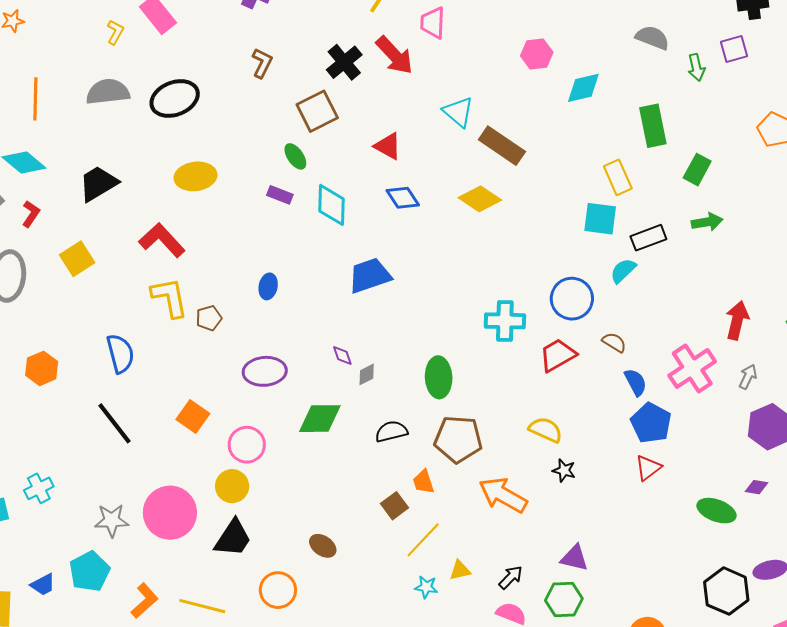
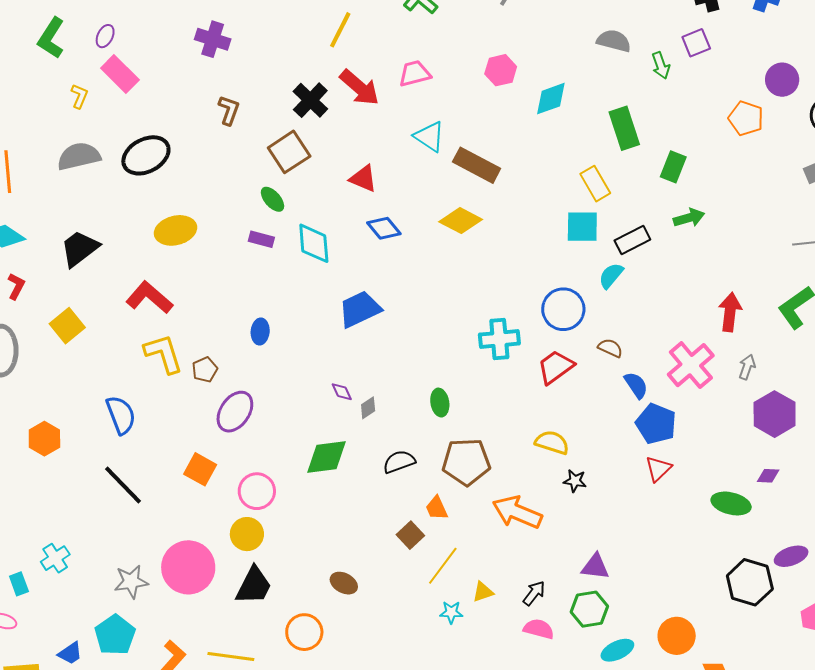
pink trapezoid: (433, 23) -> (415, 74), moved, turned 80
purple ellipse: (265, 371) -> (235, 412), moved, turned -45
green ellipse: (439, 377) -> (440, 403), size x0.7

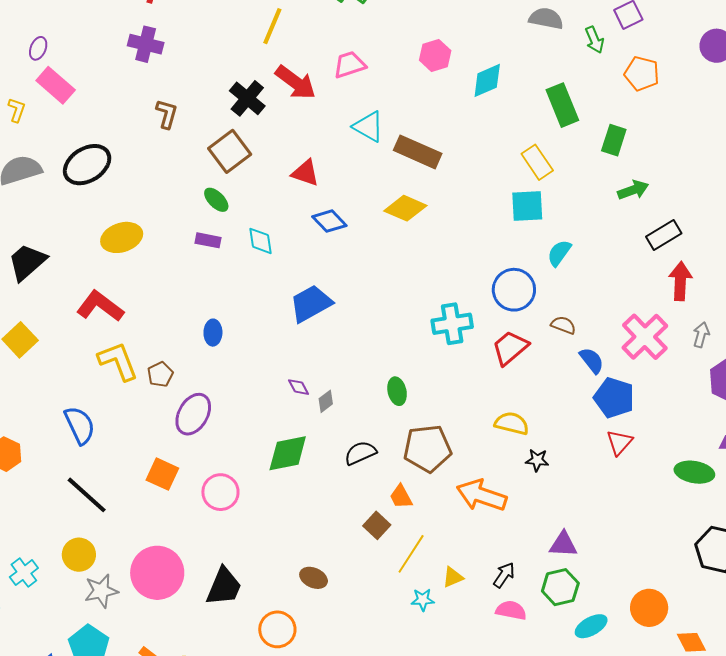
orange pentagon: (746, 118) -> (642, 74), moved
black rectangle: (632, 240) -> (664, 235), moved
cyan diamond: (314, 243) -> (261, 241), size x0.7
yellow circle: (247, 534) -> (79, 555), moved

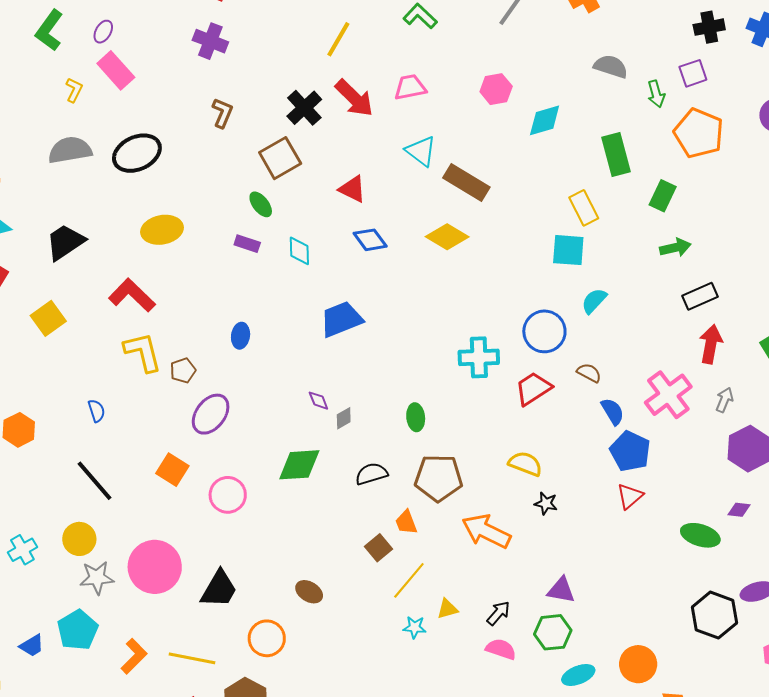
orange pentagon: (642, 74) -> (699, 133), size x1.4
blue semicircle: (80, 425) -> (97, 411), size x0.6

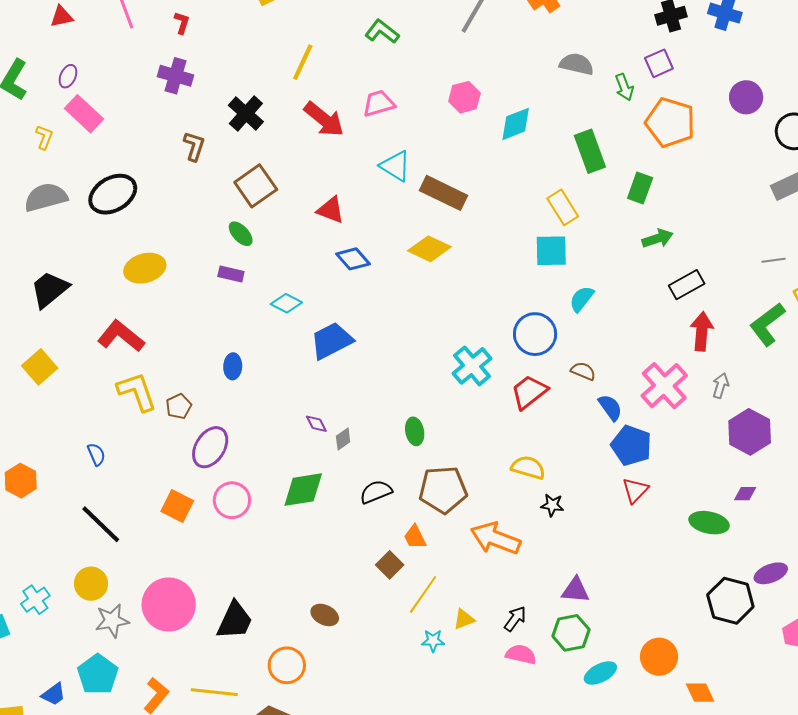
black cross: (304, 108) -> (246, 114), moved
cyan diamond: (299, 251) -> (286, 303), moved, turned -56
cyan cross: (479, 357) -> (472, 366), turned -33
pink circle: (228, 495) -> (232, 500), moved

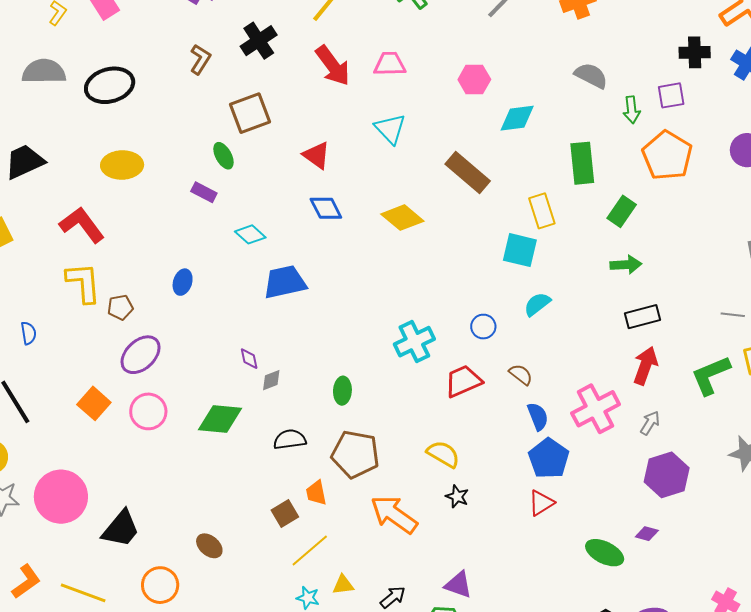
brown rectangle: (443, 193) -> (468, 173), moved
blue circle: (535, 334) -> (483, 327), size x0.6

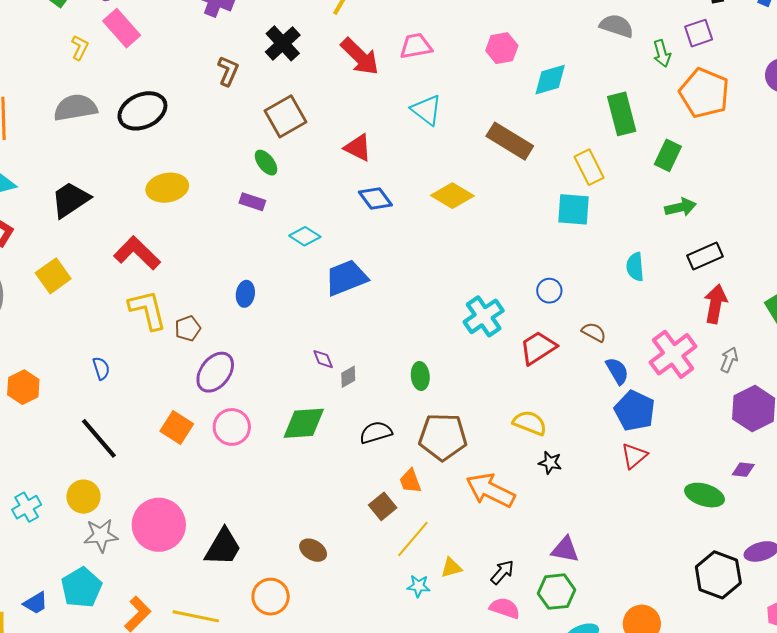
cyan semicircle: (537, 304) -> (635, 267), moved, turned -48

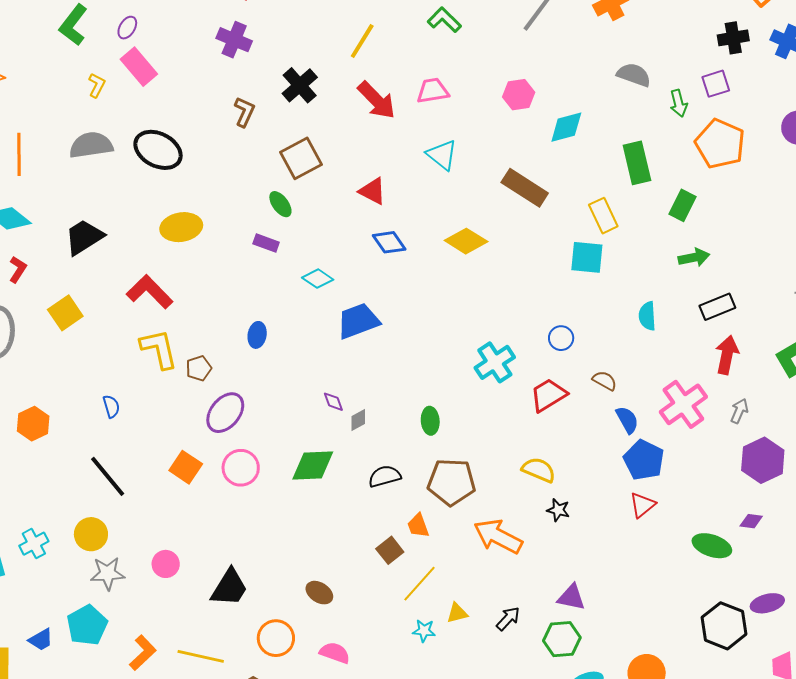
black ellipse: (142, 111) -> (158, 150), turned 51
pink circle: (159, 525) -> (166, 564), size x0.5
pink semicircle: (505, 608) -> (335, 653), moved

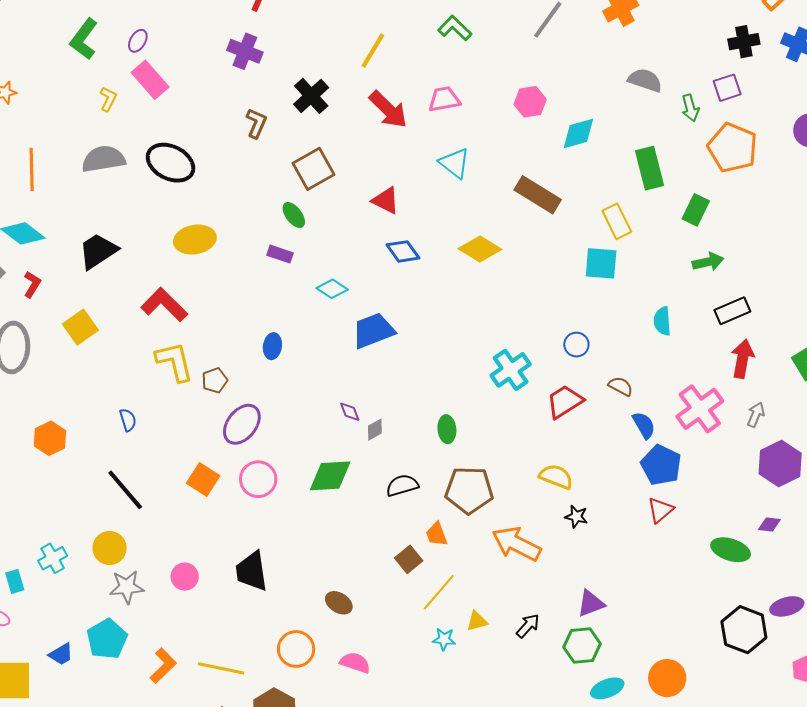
black trapezoid: (229, 588) -> (252, 571), moved, turned 141
purple triangle: (571, 597) -> (591, 603), turned -32

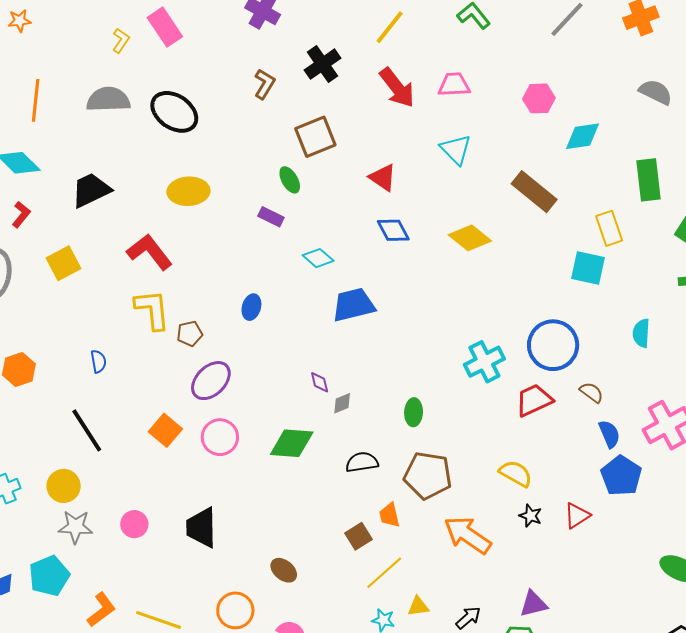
blue circle: (576, 345) -> (553, 345), size x2.0
red triangle: (660, 510) -> (577, 516), moved

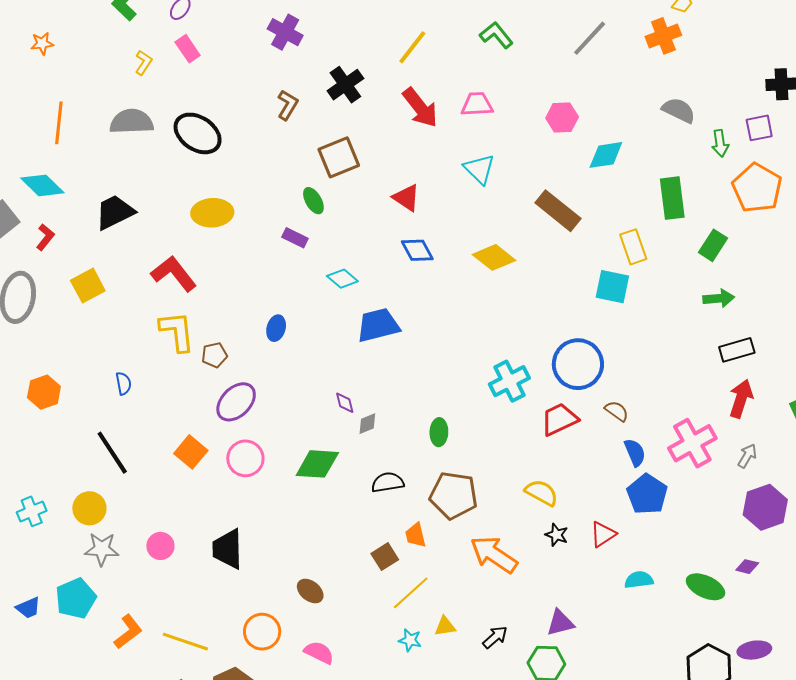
pink rectangle: (165, 27) -> (188, 49), size x0.7
cyan semicircle: (641, 333) -> (639, 580), moved, turned 80

